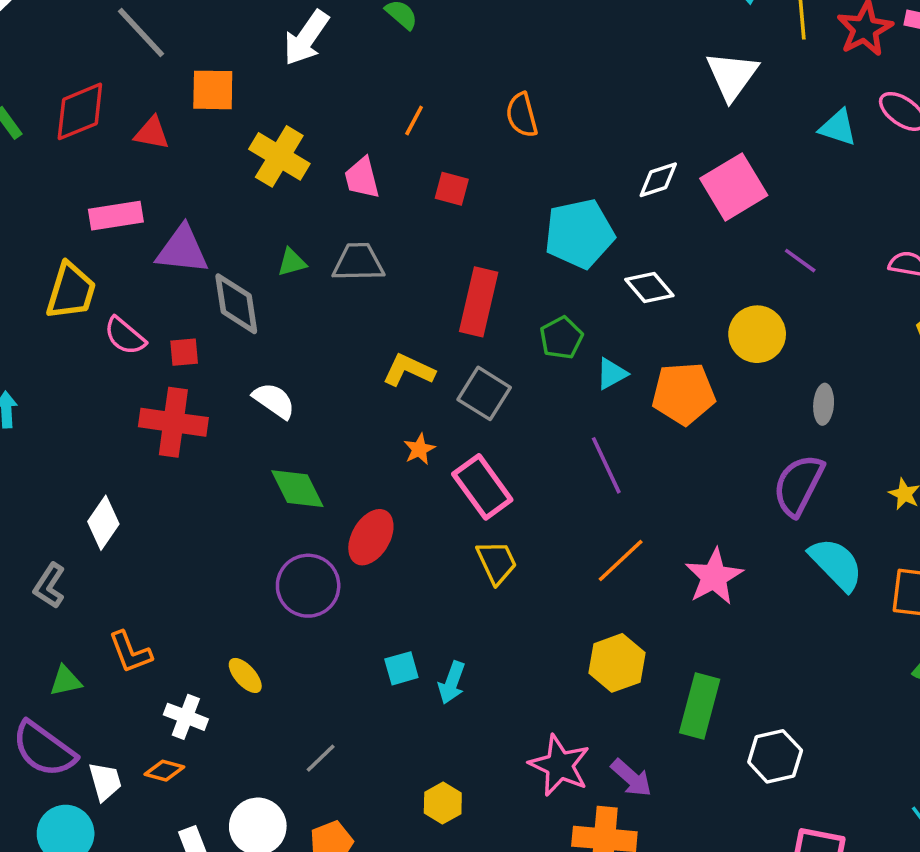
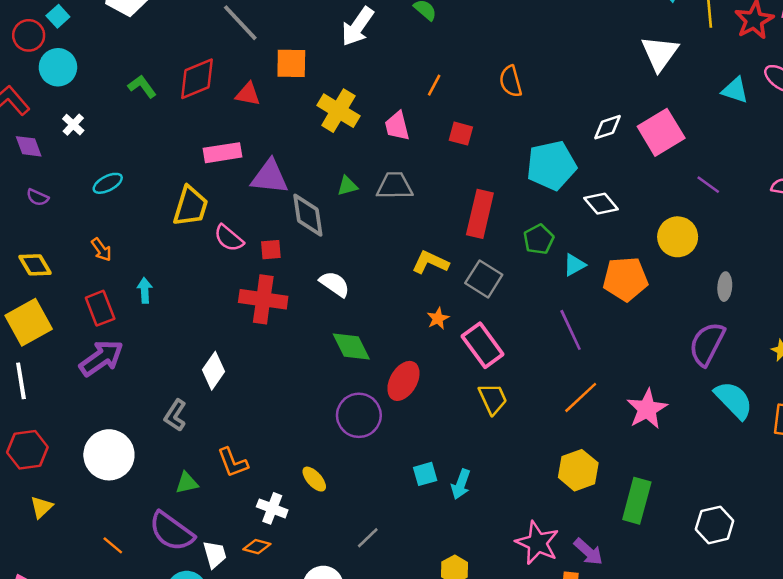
white hexagon: (775, 756) -> (715, 525), moved

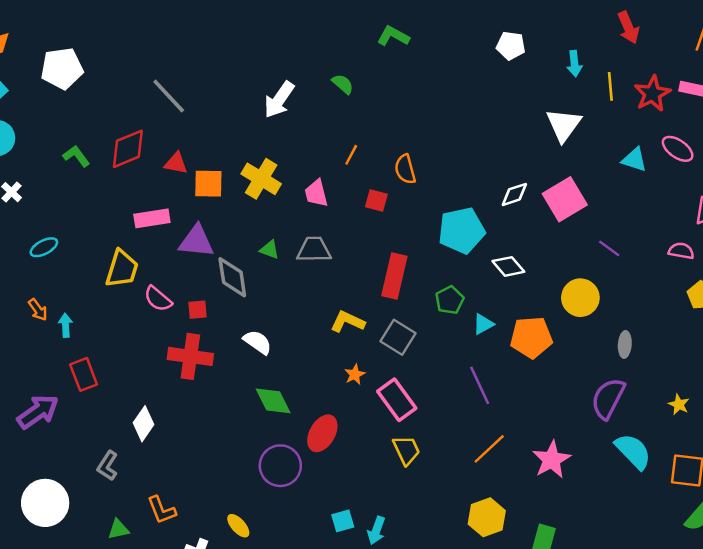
orange square: (291, 63) -> (208, 184), moved
orange semicircle: (511, 81) -> (405, 169), moved
green triangle: (347, 186) -> (270, 250), turned 35
cyan arrow: (145, 290) -> (66, 325), moved
red rectangle: (100, 308) -> (84, 374), moved

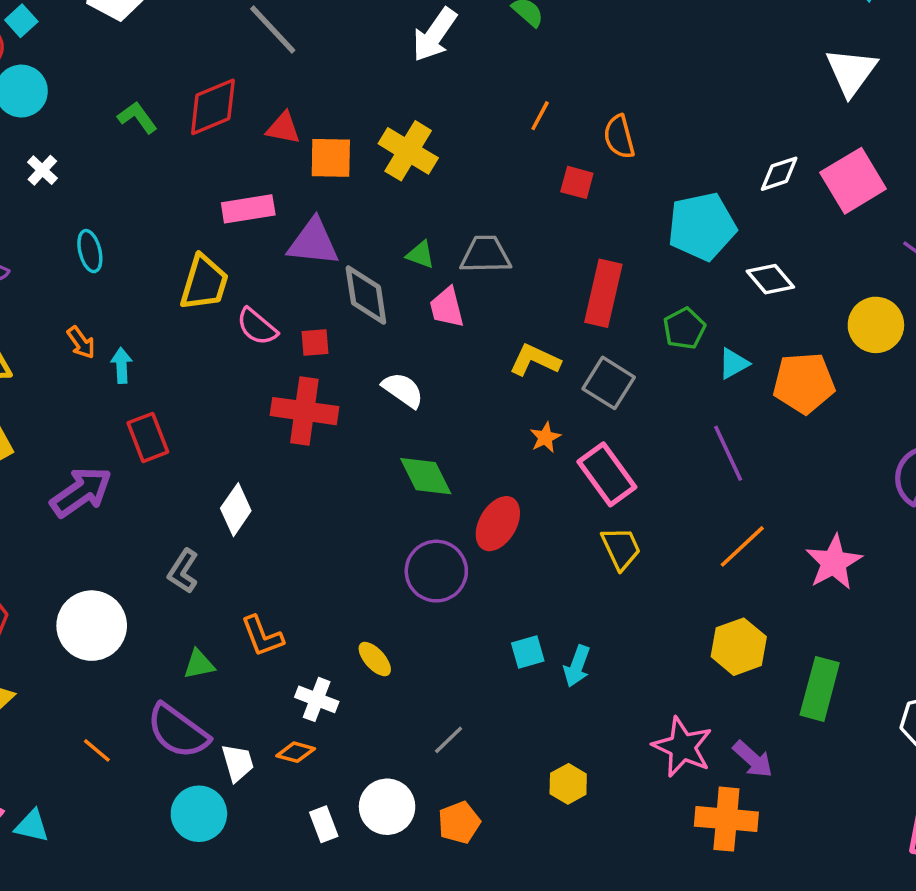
pink trapezoid: (316, 193) -> (447, 307), moved
cyan ellipse: (44, 247) -> (90, 251), turned -76

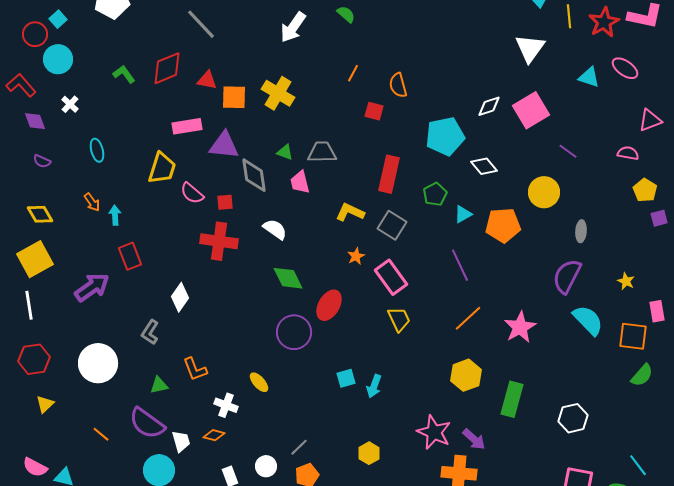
gray line: (449, 740) -> (299, 447), moved
white circle: (387, 807) -> (266, 466), size x0.7

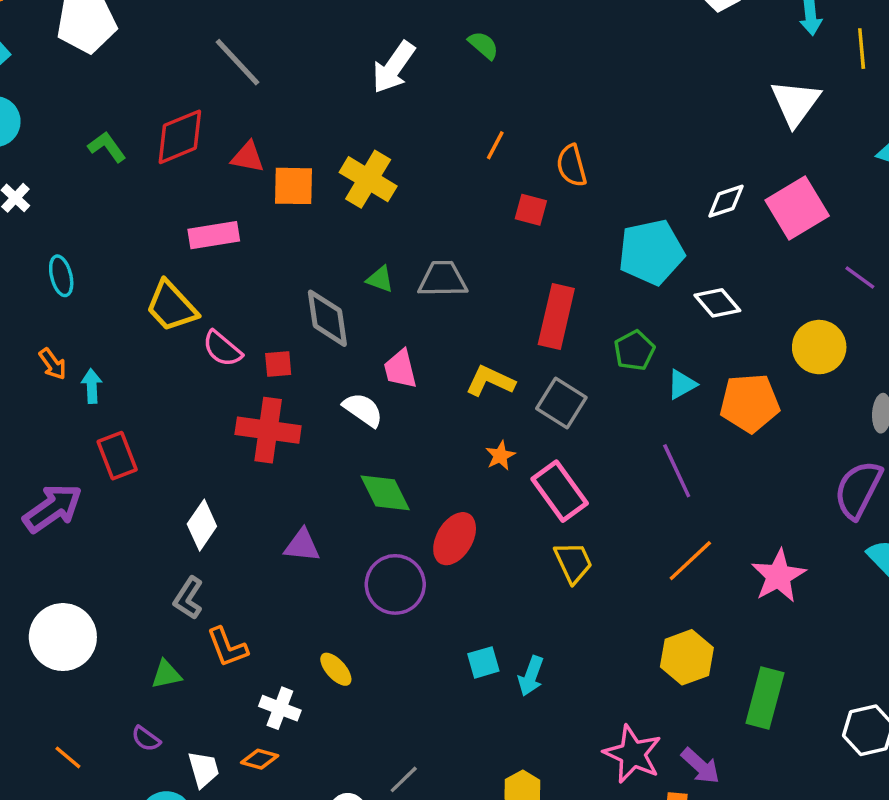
purple triangle: (224, 145) -> (302, 545), moved, size x0.7
yellow trapezoid: (162, 168) -> (171, 306), turned 120
pink trapezoid: (300, 182) -> (400, 369), moved
gray L-shape: (150, 332) -> (188, 598), moved
purple semicircle: (147, 423) -> (146, 739), size x0.5

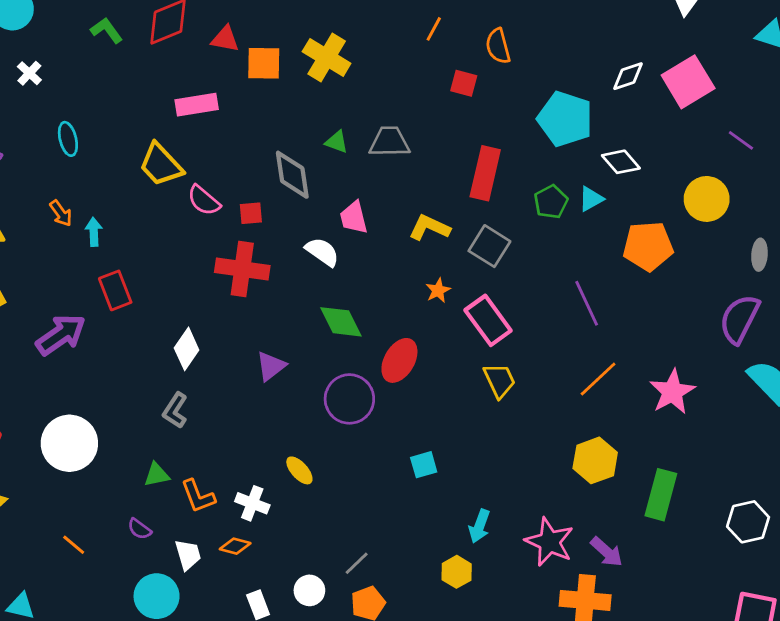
cyan pentagon: (651, 252) -> (565, 119), turned 30
cyan triangle: (682, 384) -> (591, 199), moved
purple triangle: (302, 545) -> (271, 366), turned -44
orange L-shape: (227, 647) -> (198, 496), moved
cyan arrow: (531, 676) -> (479, 526), moved

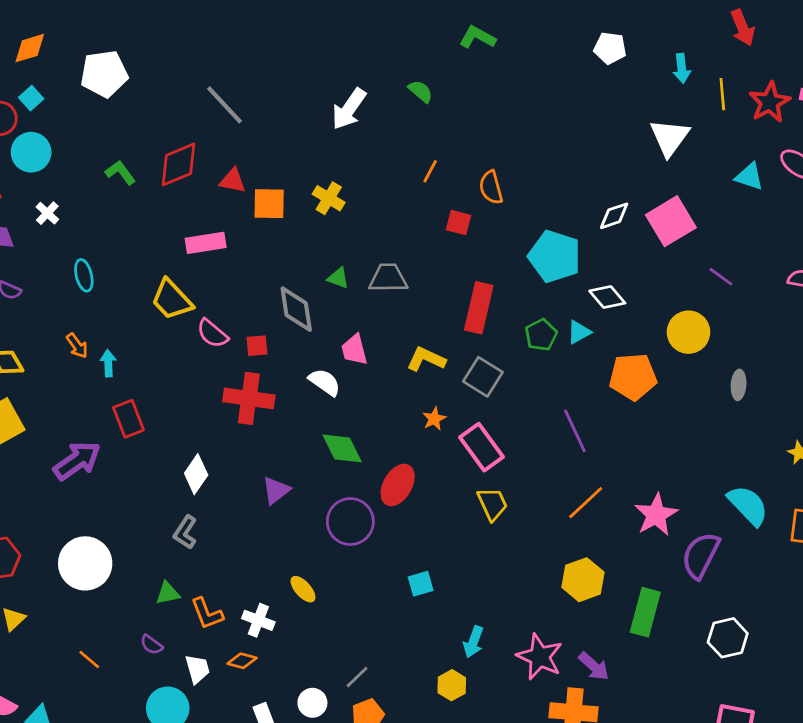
yellow cross: (327, 58) -> (329, 198), size x0.7
purple semicircle: (739, 319) -> (701, 555), moved

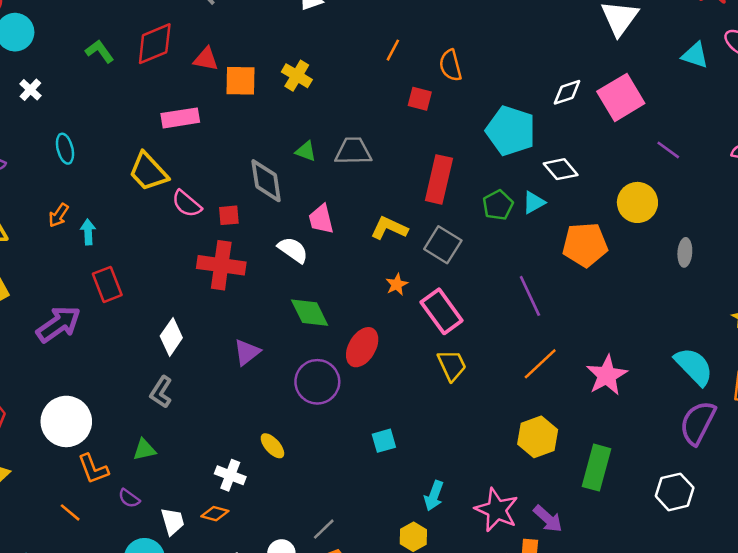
orange arrow: (77, 346) -> (59, 215), turned 70
purple semicircle: (701, 555) -> (698, 423), moved
orange L-shape: (207, 613) -> (93, 469), moved

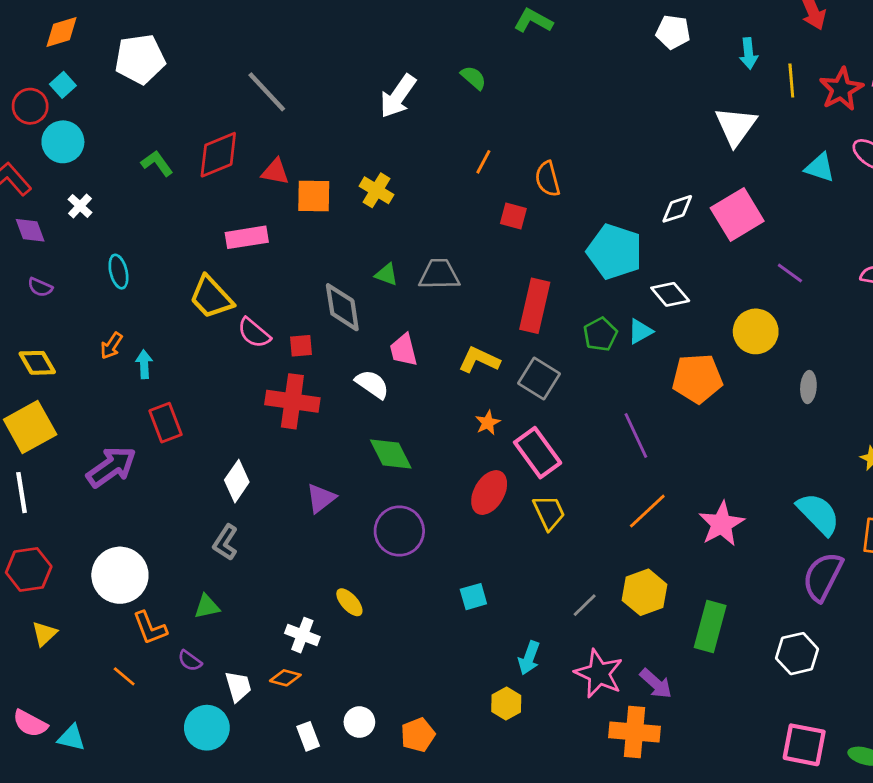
red ellipse: (362, 347) -> (489, 493), moved
gray line: (324, 529) -> (585, 605), moved

